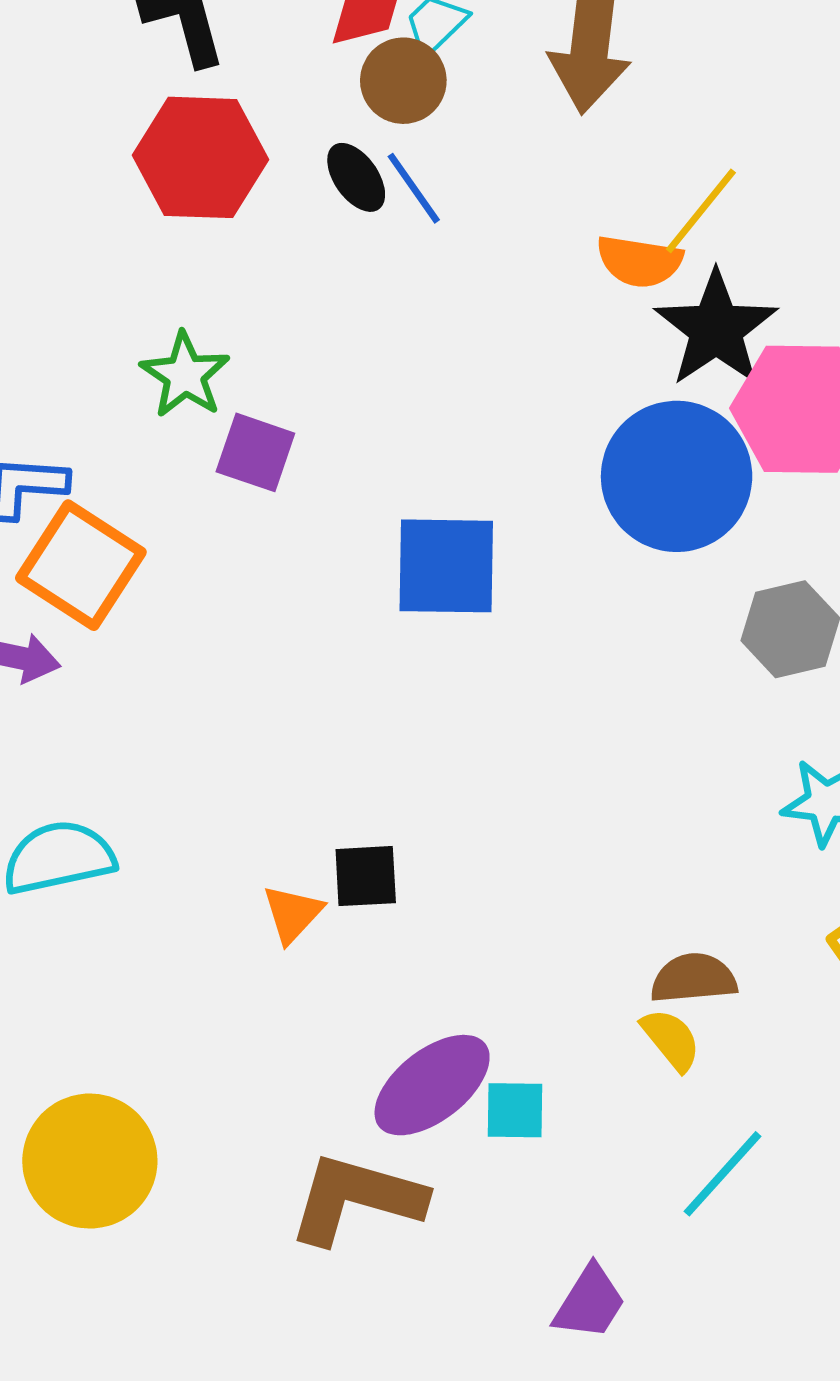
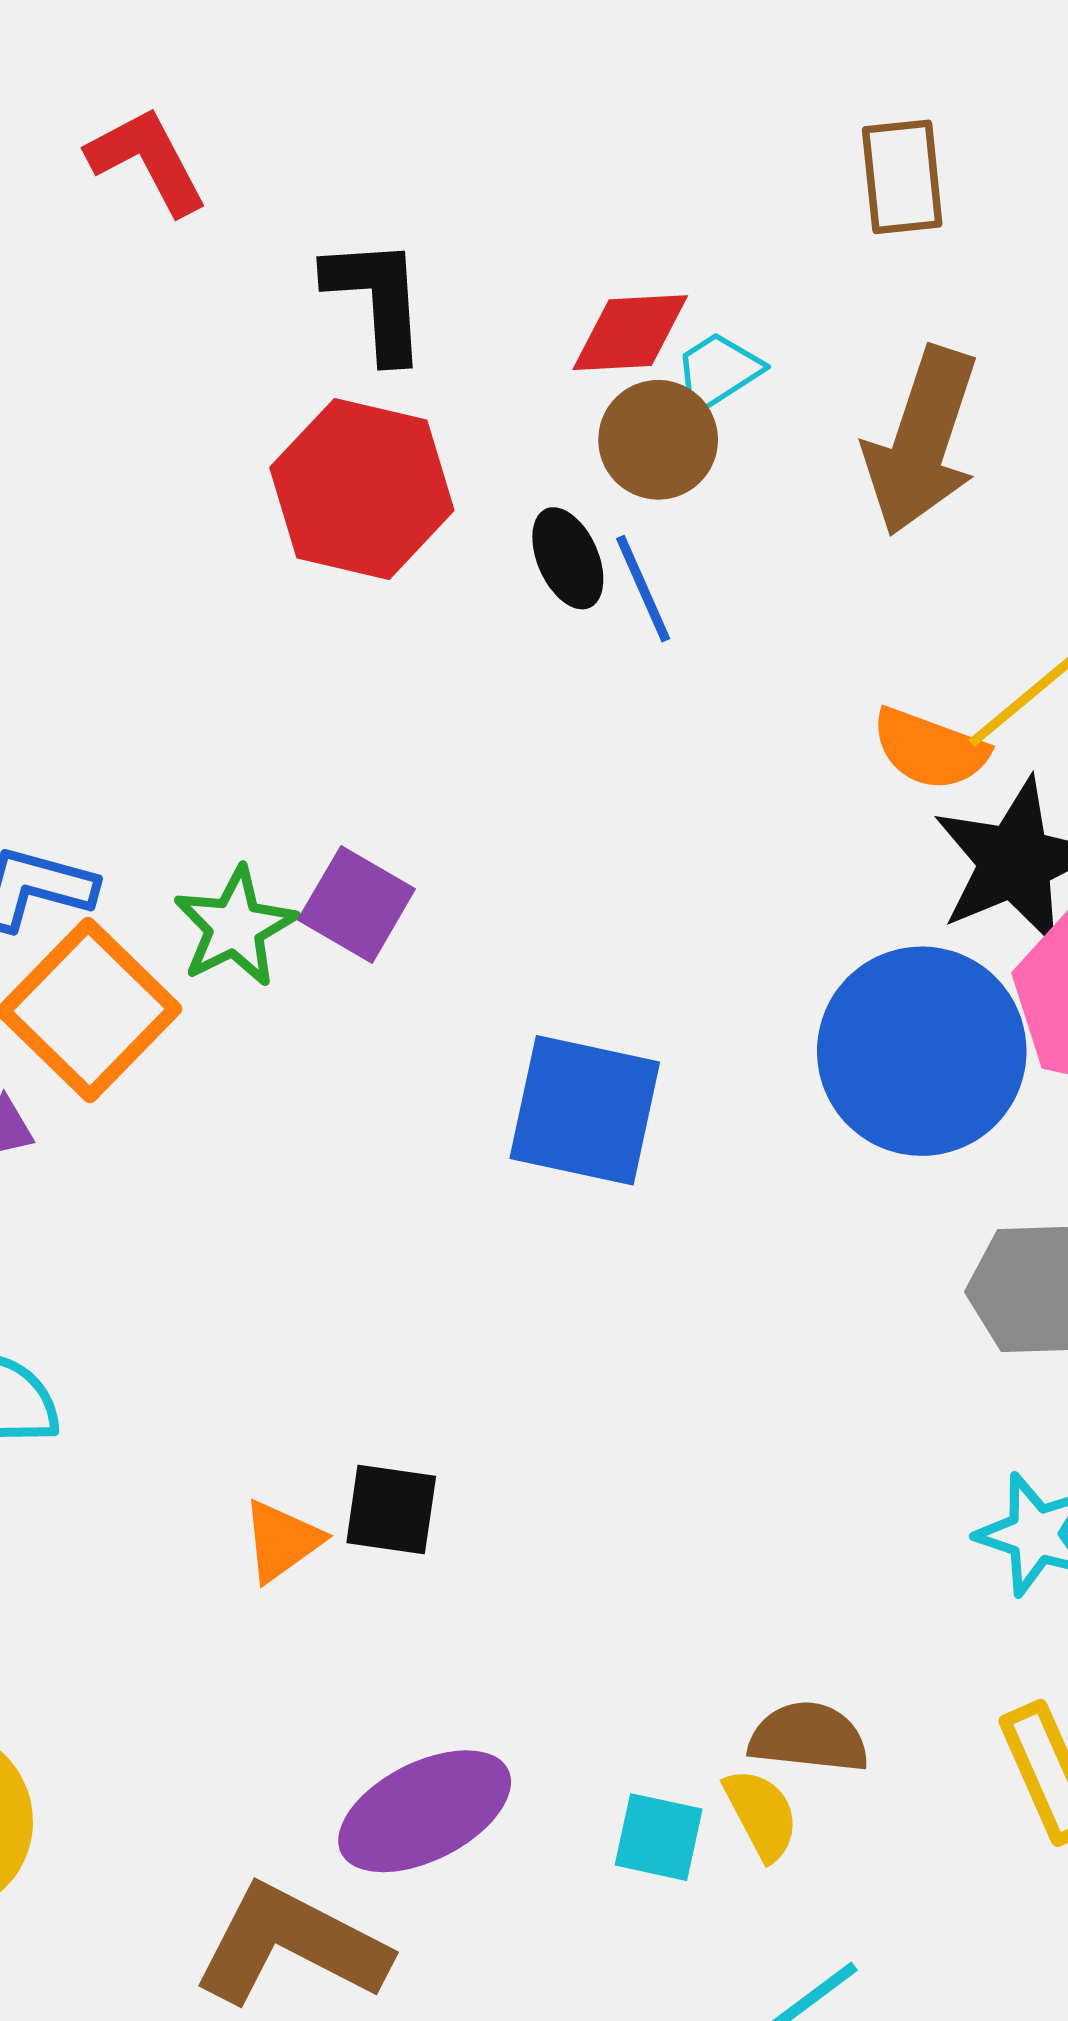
green star: (185, 375) -> (235, 927), moved
cyan square: (515, 1110) -> (659, 1837), moved

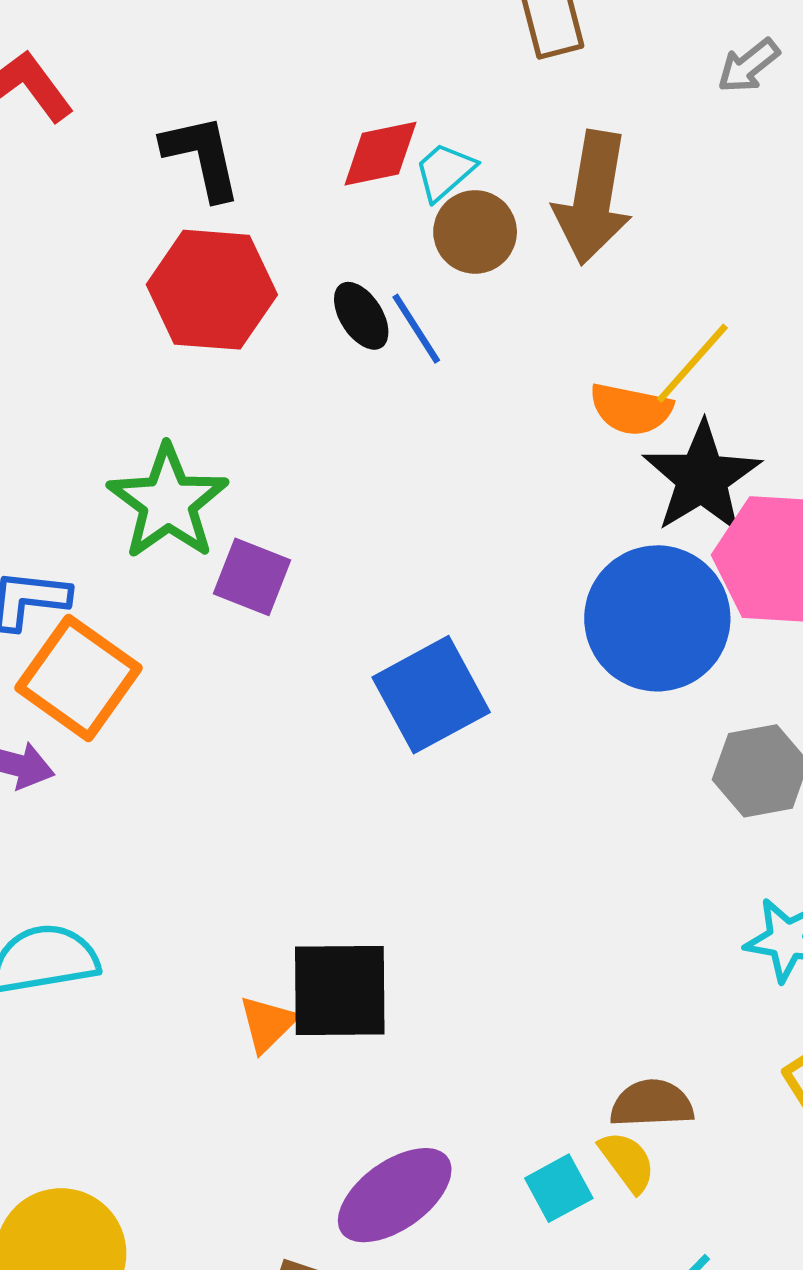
brown circle: (658, 440) -> (475, 232), moved
green star: (235, 927) -> (168, 502), moved, size x1.4
blue square: (585, 1110) -> (431, 695), turned -32
black square: (391, 1510) -> (340, 991), size x1.6
cyan square: (659, 1837) -> (559, 1188), turned -32

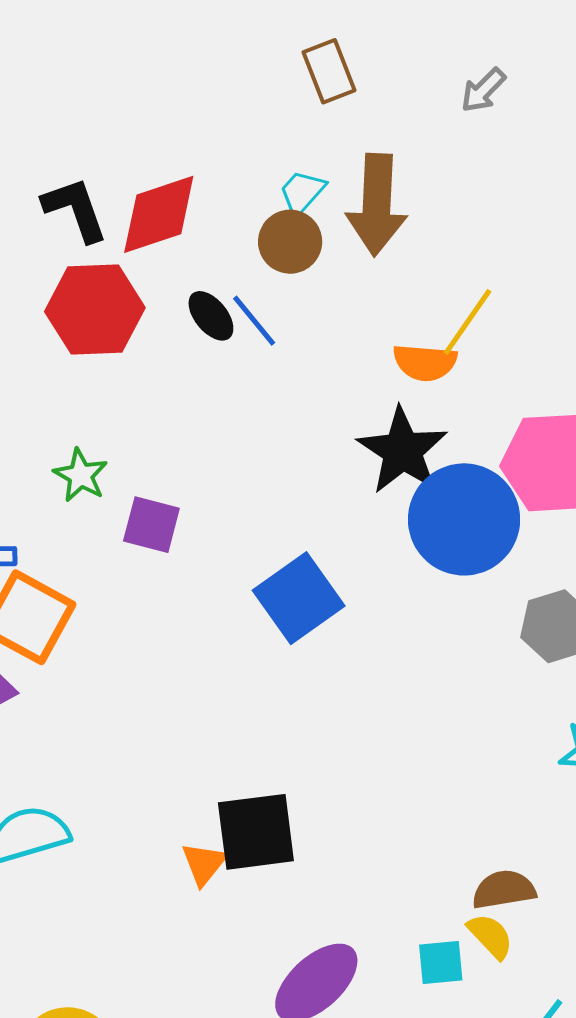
red diamond: (380, 154) -> (159, 214), moved, size x1.4
cyan trapezoid: (445, 171) -> (302, 192), moved
black star: (702, 478) -> (402, 451), moved
green star: (168, 502) -> (81, 475), size x0.6
cyan square: (559, 1188) -> (441, 962), turned 30

